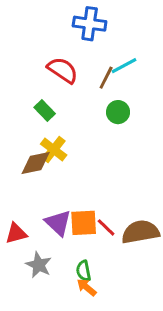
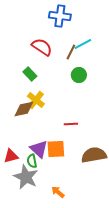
red line: (106, 227) -> (71, 124), moved, turned -48
gray star: (39, 265) -> (26, 177), size x1.4
green semicircle: (84, 271) -> (32, 161), moved

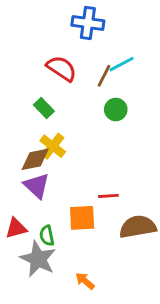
red line: (71, 124) -> (108, 196), moved
purple triangle: (39, 149) -> (37, 186), moved

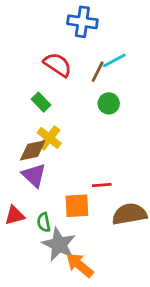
gray star: (38, 259) -> (59, 244), moved
orange arrow: (85, 281) -> (80, 265), size x1.5

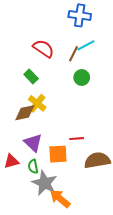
blue cross: (82, 22) -> (80, 15), moved
purple triangle: (34, 175) -> (33, 143), moved

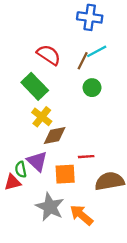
green rectangle: (31, 76) -> (35, 86), size x1.6
brown diamond: (25, 113) -> (55, 136), moved
green semicircle: (33, 166) -> (21, 169), moved
orange arrow: (60, 199) -> (81, 215), moved

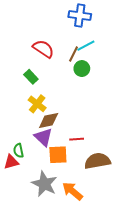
green rectangle: (35, 86) -> (31, 77), size x0.6
green circle: (92, 88) -> (82, 69), moved
purple triangle: (37, 161) -> (43, 137), moved

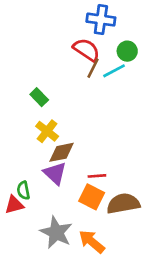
cyan line: (86, 46) -> (114, 71), moved
red semicircle: (43, 49) -> (86, 50), moved
green circle: (82, 69) -> (127, 51), moved
orange square: (58, 155) -> (92, 197), moved, turned 30

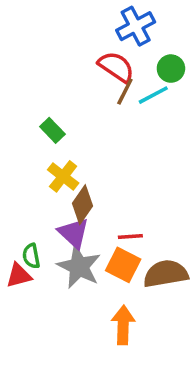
blue cross: (101, 20) -> (136, 26), turned -36
brown diamond: (61, 152) -> (83, 205), turned -44
gray star: (56, 232) -> (79, 267), moved
orange arrow: (92, 242) -> (123, 325), turned 52

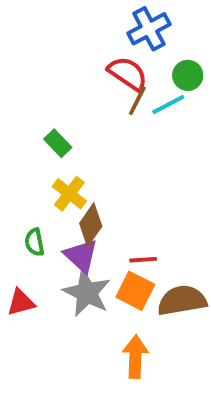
green semicircle: (31, 256) -> (34, 242), moved

